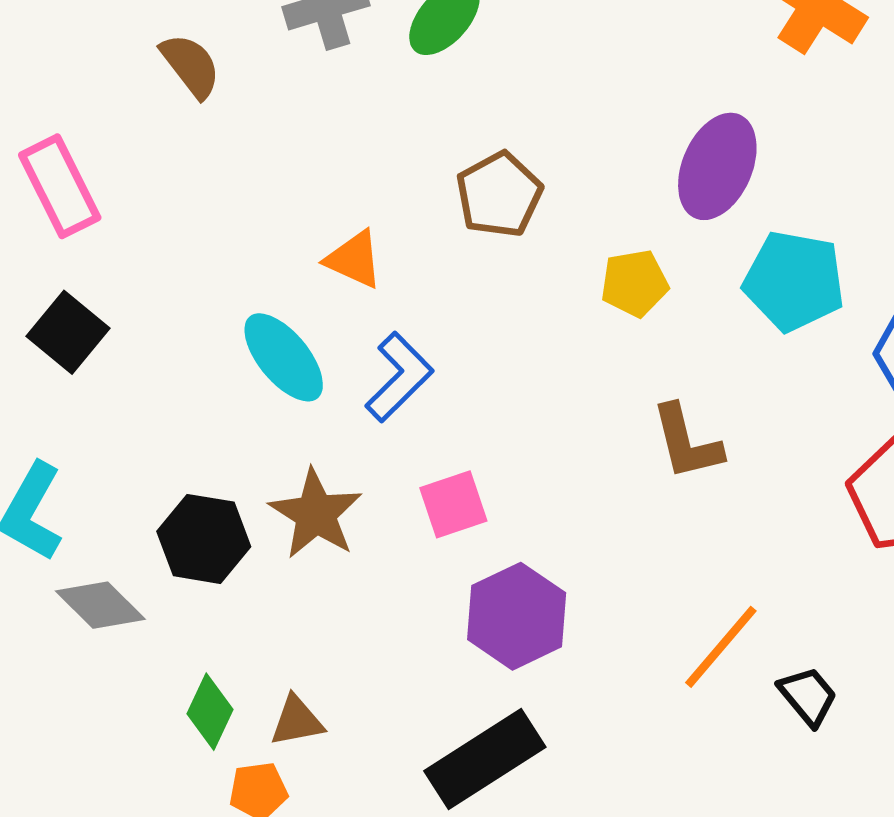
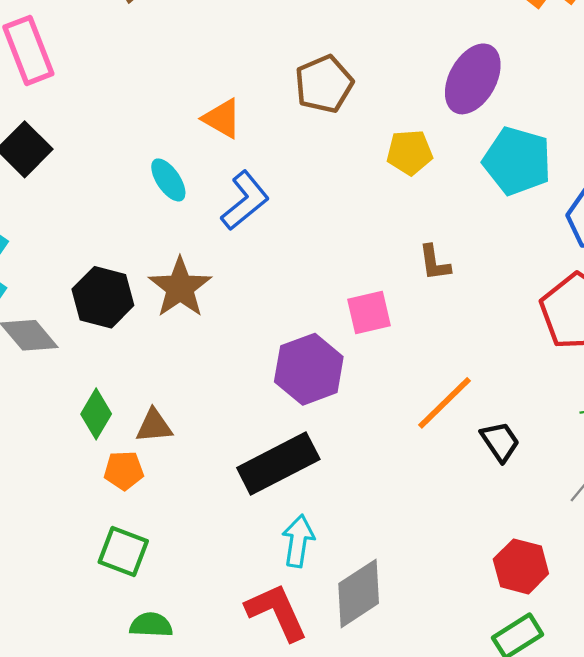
cyan ellipse: (284, 357) -> (168, 180), size x0.7
brown L-shape: (687, 442) -> (434, 263), size x0.7
pink square: (453, 504) -> (369, 312), moved

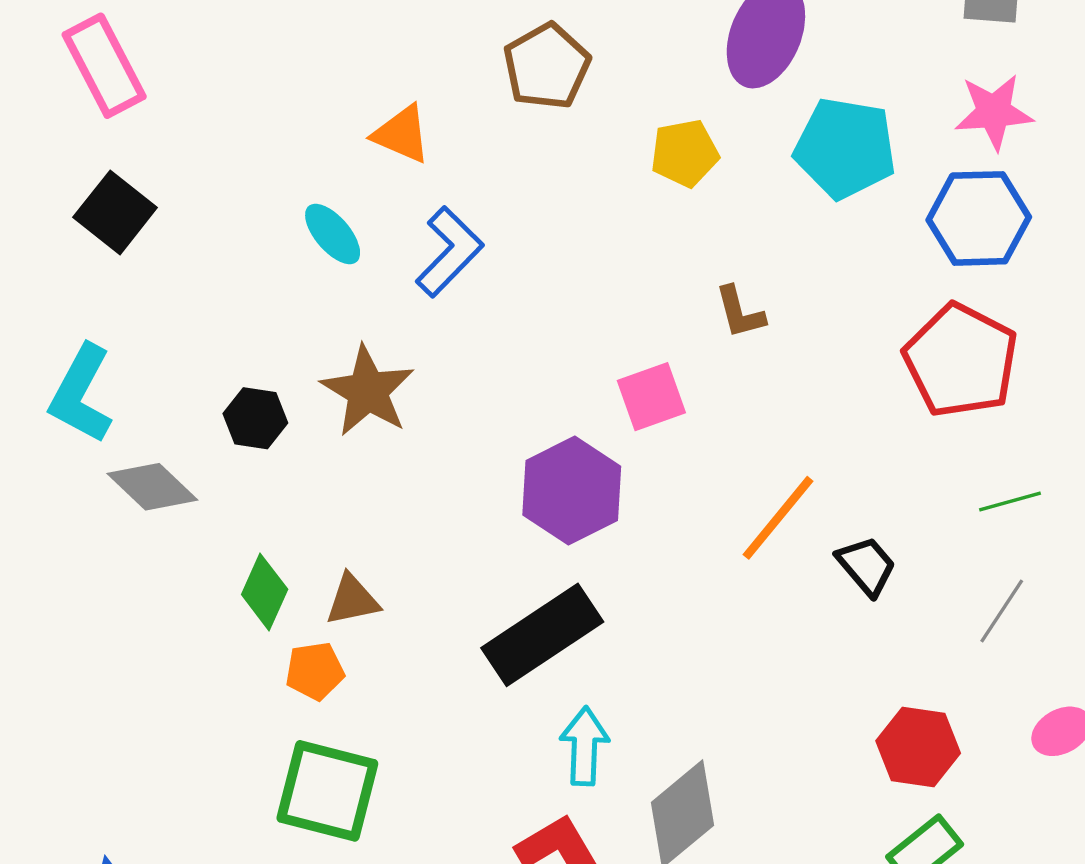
black hexagon: (103, 297) -> (255, 418), size x0.7
green square: (123, 552) -> (327, 791), size x1.4

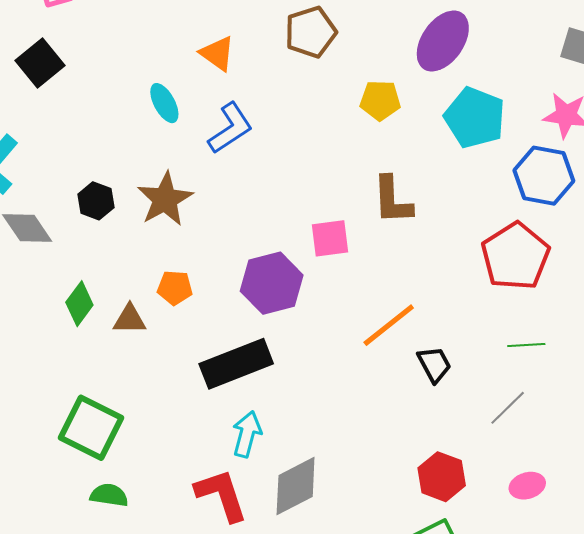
brown L-shape: (740, 312) -> (392, 200), size x1.5
orange pentagon: (315, 671) -> (175, 288), moved

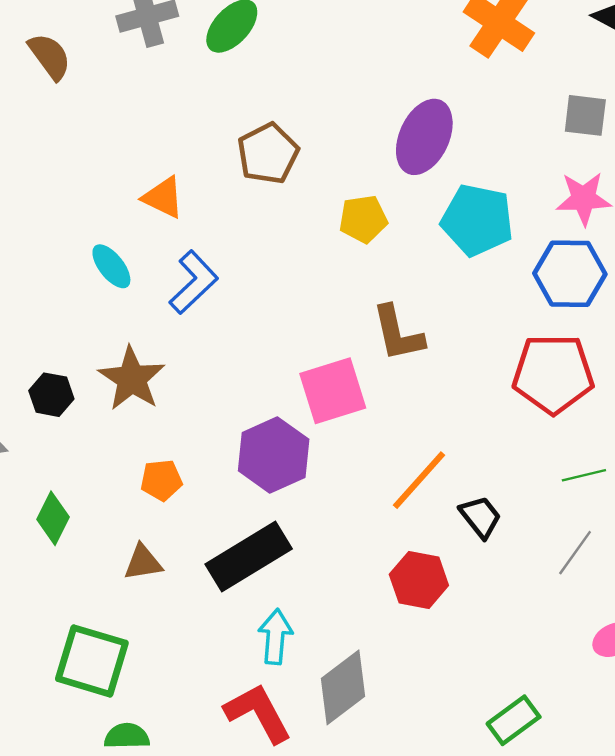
pink square: (330, 238) -> (333, 391), size x1.4
red pentagon: (515, 256) -> (553, 374), turned -30
brown triangle: (130, 319) -> (143, 562), moved
red hexagon: (442, 477) -> (419, 580), moved

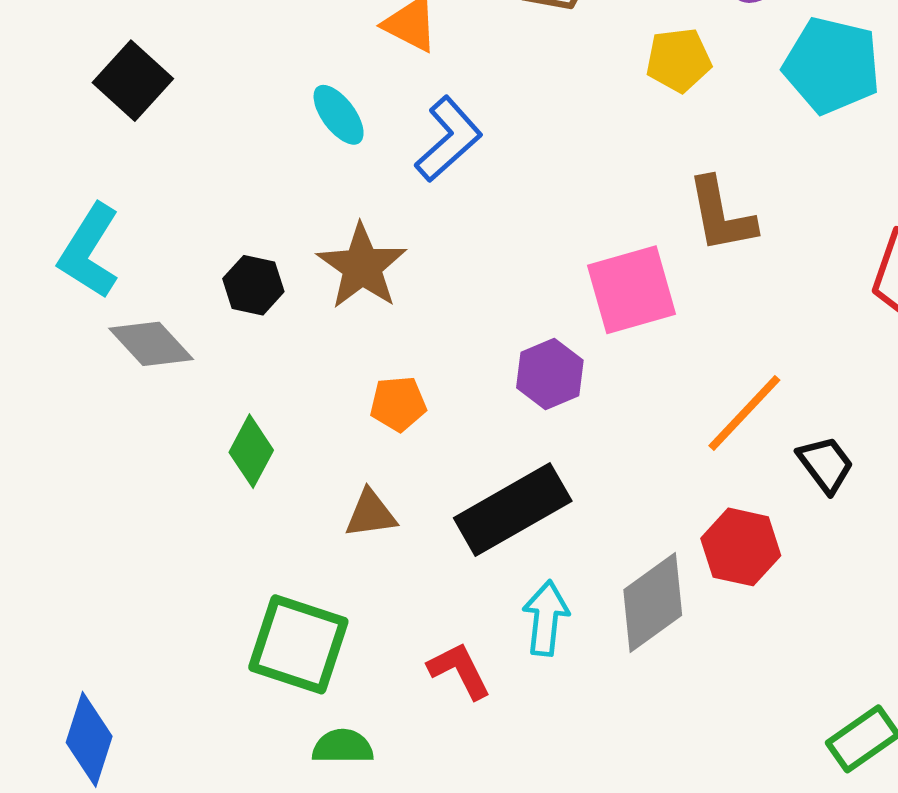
purple hexagon: (274, 455) -> (550, 374), size x0.7
gray diamond: (343, 687) -> (653, 603), moved
red L-shape: (258, 713) -> (459, 670), moved, size x0.7

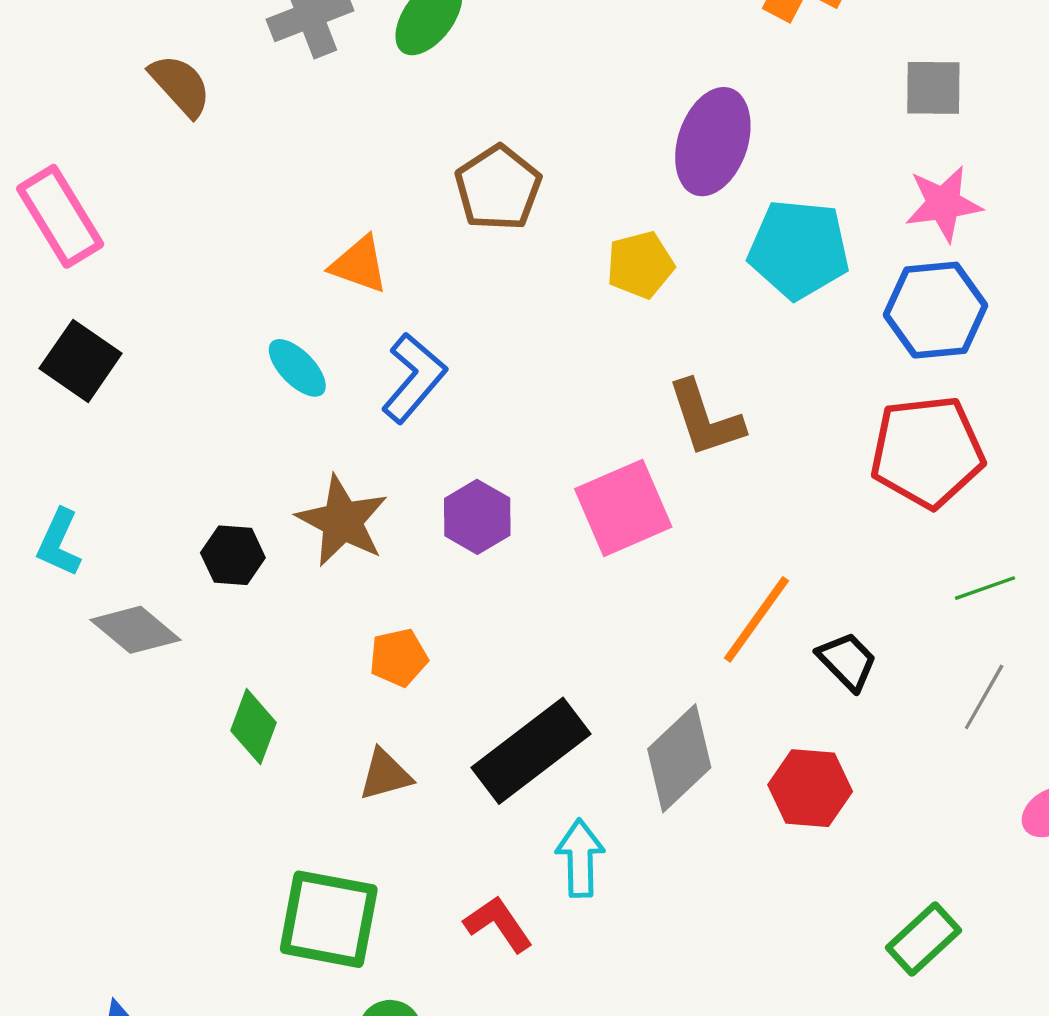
cyan L-shape: (89, 251) -> (59, 543), size x0.7
purple hexagon: (550, 374) -> (477, 517), moved
red hexagon: (741, 547) -> (810, 788), moved
gray diamond: (653, 603) -> (679, 758), moved

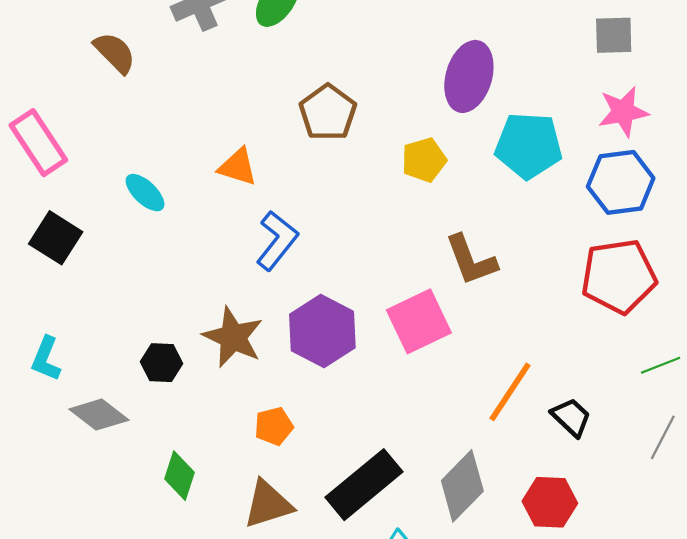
cyan ellipse: (297, 368) -> (145, 193), moved
purple hexagon: (477, 517) -> (322, 331), size x1.5
brown triangle: (385, 775) -> (268, 504), size x1.4

